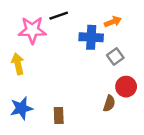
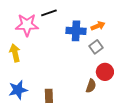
orange arrow: (113, 22) -> (98, 26), moved

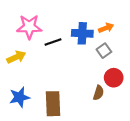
black line: (49, 13) -> (53, 42), moved
yellow arrow: (15, 53) -> (16, 57), turned 78
brown rectangle: (49, 96) -> (53, 104), size x1.6

